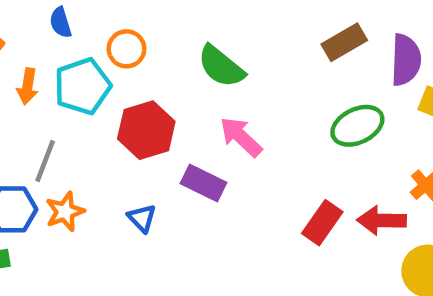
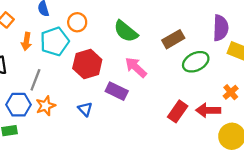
brown rectangle: (344, 42) -> (173, 39), moved

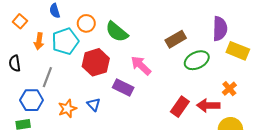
green semicircle: (126, 31) -> (117, 32), moved
orange star: (46, 106) -> (67, 109), moved

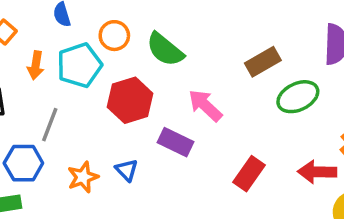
red rectangle: (180, 107) -> (249, 174), moved

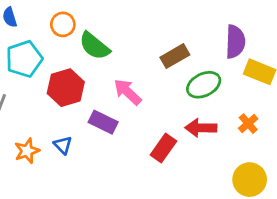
orange circle: (114, 36) -> (63, 24), moved
red arrow: (317, 172) -> (201, 128), moved

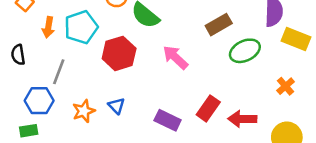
purple rectangle: (103, 122) -> (168, 120), moved
red arrow: (201, 128) -> (242, 119), moved

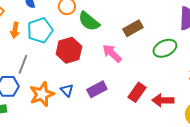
brown rectangle: (219, 25) -> (133, 28), moved
orange star: (84, 111) -> (42, 94), size x1.4
purple rectangle: (168, 120) -> (97, 89), moved, turned -54

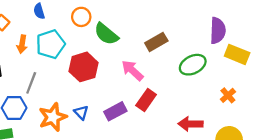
red rectangle: (137, 92) -> (146, 100), moved

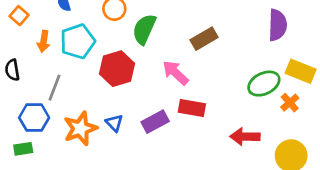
green semicircle: (106, 34) -> (144, 29), turned 75
yellow rectangle: (237, 54) -> (301, 71), moved
green ellipse: (193, 65) -> (264, 84), moved
red rectangle: (146, 100) -> (192, 108), turned 65

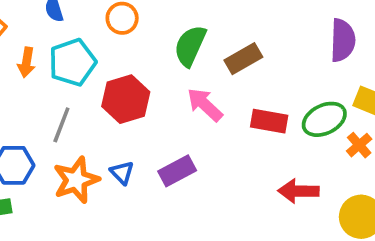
green semicircle: (144, 29) -> (190, 46), moved
gray line: (54, 88) -> (61, 125), moved
red rectangle: (192, 108) -> (269, 121), moved

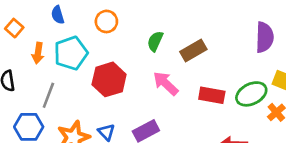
green semicircle: (190, 46) -> (155, 41), size x0.7
gray line: (61, 125) -> (48, 95), moved

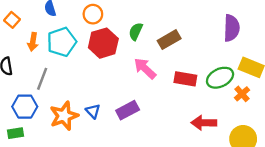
red hexagon: (109, 79) -> (103, 43), moved

